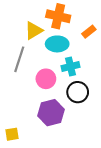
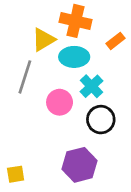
cyan cross: (70, 66) -> (91, 86), turned -30
purple hexagon: (51, 113) -> (79, 165), moved

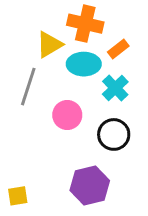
orange rectangle: (115, 41) -> (118, 49), moved
cyan cross: (91, 86) -> (115, 88), moved

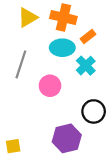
yellow triangle: (49, 45) -> (28, 17), moved
black circle: (114, 134) -> (94, 111), moved

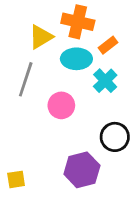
yellow triangle: (28, 17) -> (41, 37), moved

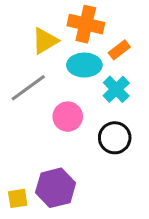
gray line: (26, 79) -> (28, 88), turned 36
black circle: (115, 137) -> (115, 138), moved
purple hexagon: (82, 170) -> (56, 188), moved

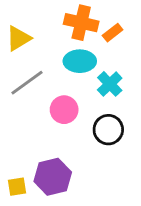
yellow triangle: (45, 41) -> (18, 38), moved
orange rectangle: (119, 50) -> (113, 33), moved

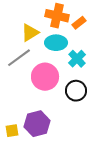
yellow triangle: (18, 38) -> (30, 33), moved
pink circle: (64, 110) -> (45, 77), size x1.4

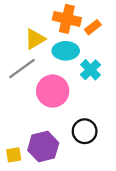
black circle: (76, 91) -> (85, 131), moved

